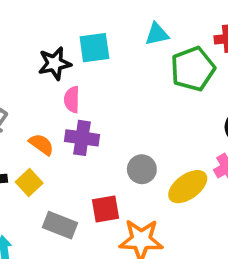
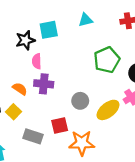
green pentagon: (193, 69) -> (107, 60), moved

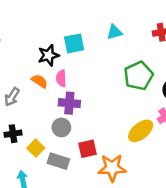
orange semicircle: (20, 89) -> (39, 81), moved
gray circle: (80, 101) -> (61, 127), moved
yellow square: (13, 112) -> (36, 148), moved

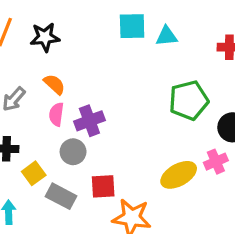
cyan square: (74, 43) -> (132, 26), moved
black star: (48, 55) -> (45, 37), moved
pink semicircle: (61, 78) -> (56, 114), moved
purple cross: (69, 103) -> (89, 121), turned -35

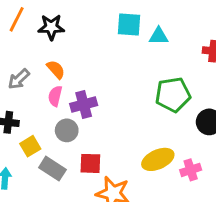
pink cross: (216, 162) -> (191, 170), moved

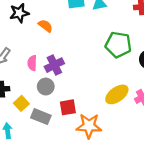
orange semicircle: (56, 69) -> (45, 26), moved
green pentagon: (173, 95) -> (118, 45), turned 30

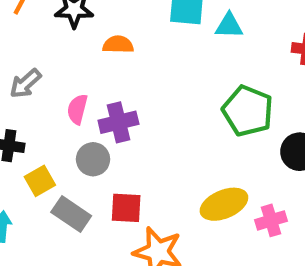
orange semicircle: (45, 26) -> (118, 45), turned -48

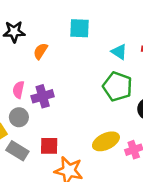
cyan triangle: (229, 26) -> (119, 52), moved, turned 35
orange semicircle: (118, 45) -> (41, 51), turned -56
gray circle: (93, 159) -> (19, 117), moved

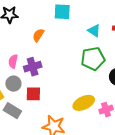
orange semicircle: (41, 51) -> (38, 35), moved
green pentagon: (117, 87) -> (93, 59), turned -30
red square: (49, 146) -> (33, 94), moved

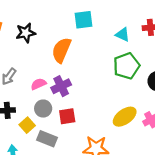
orange semicircle: (38, 35) -> (61, 50), size x1.6
pink semicircle: (13, 61) -> (38, 84), turned 64

